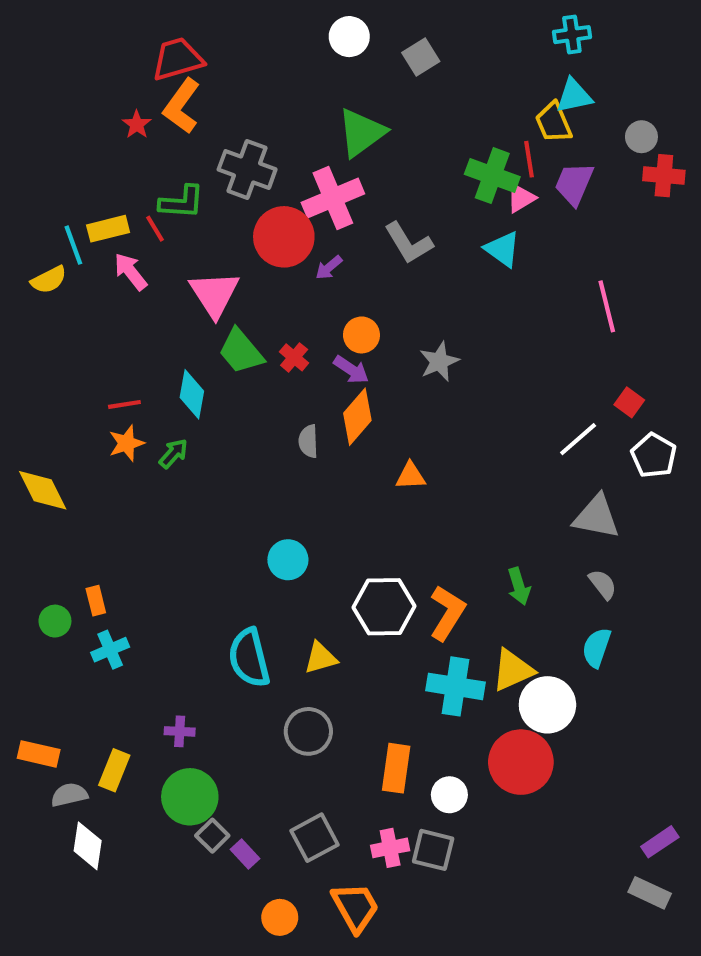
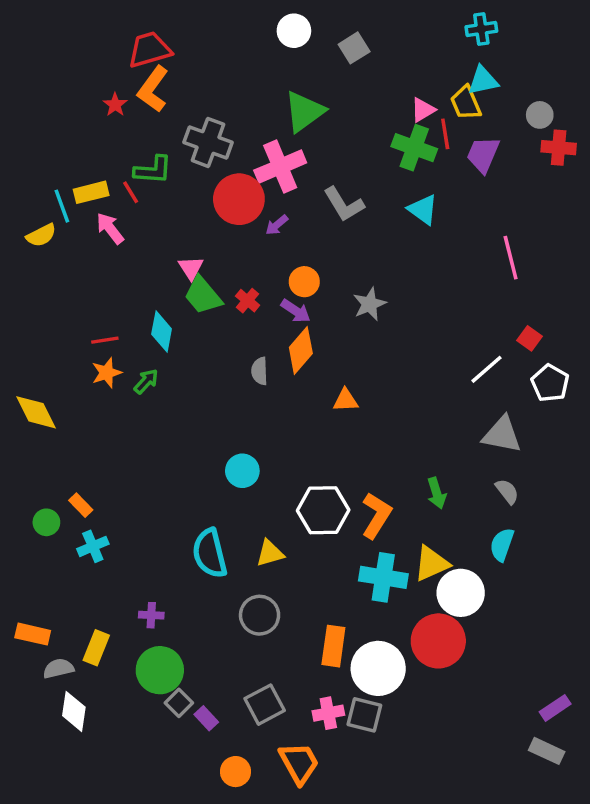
pink triangle: (521, 198) -> (423, 110), moved
pink triangle: (214, 294) -> (191, 268), moved, size x0.6
orange rectangle: (96, 601) -> (81, 505), turned -30
white circle: (449, 795) -> (378, 668), size x1.8

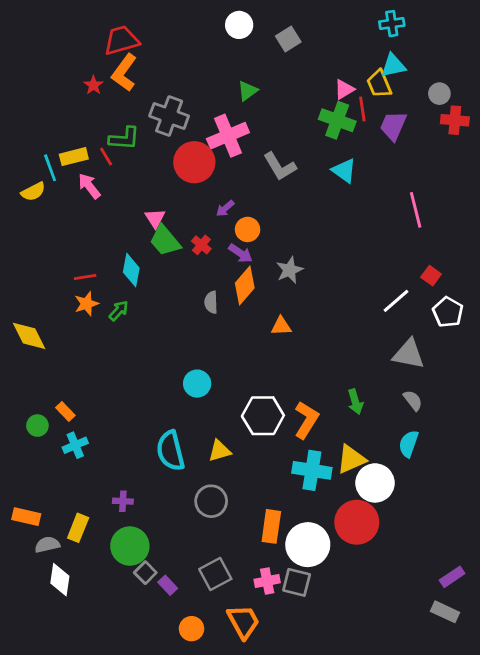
green triangle: (304, 112) -> (248, 91), size x0.6
purple arrow: (277, 225) -> (225, 208), moved
gray star: (370, 304) -> (290, 270), moved

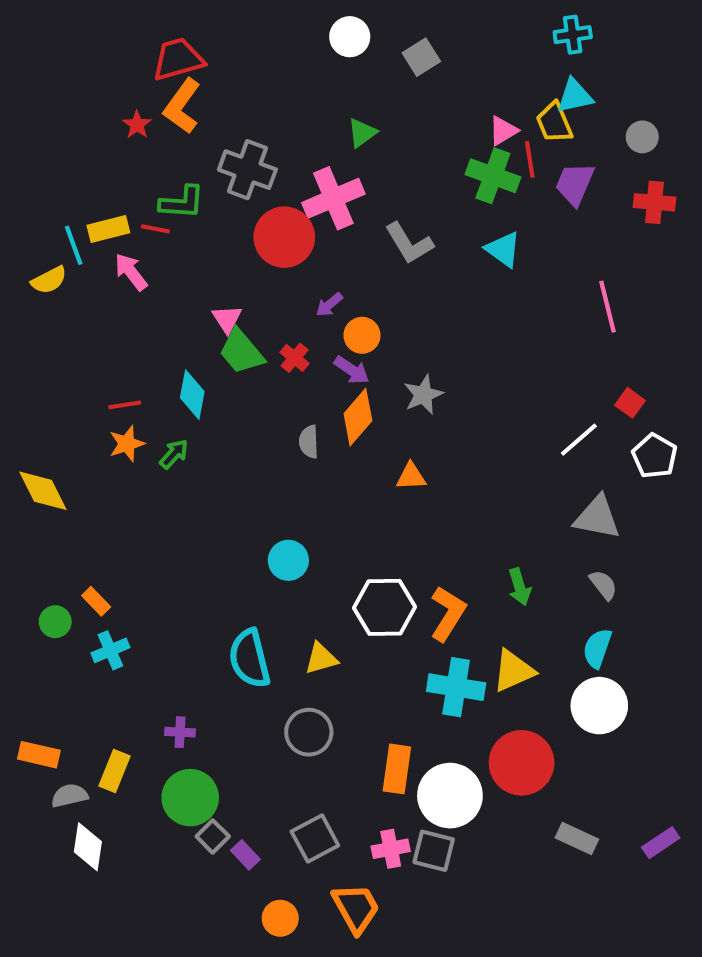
red cross: (455, 120) -> (655, 202), moved
red line: (106, 157) -> (155, 229), turned -48
white circle: (375, 483) -> (599, 706), moved
gray rectangle: (445, 612) -> (577, 839), moved

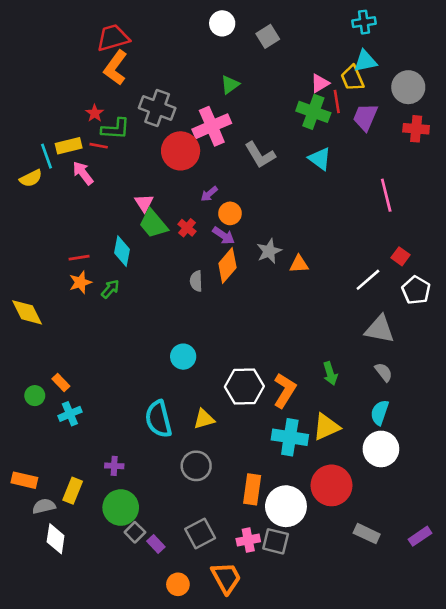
red star: (137, 125) -> (95, 113), moved
gray circle: (642, 137) -> (408, 87), size x1.6
orange triangle: (411, 476) -> (299, 264), moved

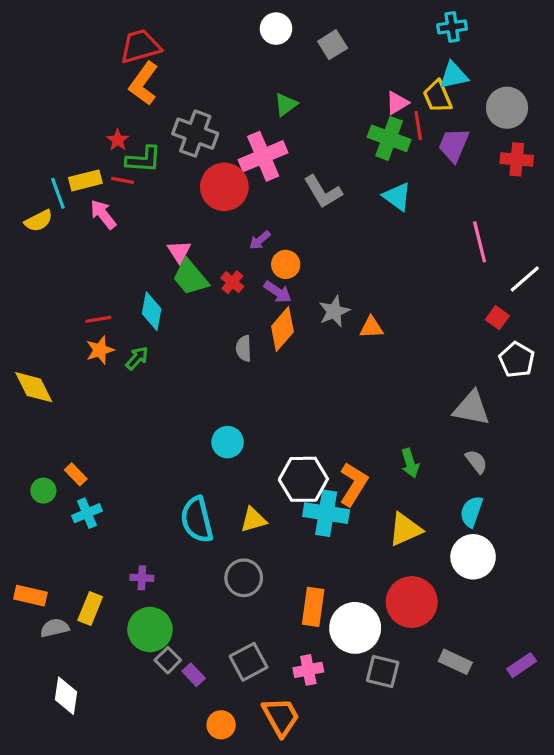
white line: (368, 280) -> (525, 279), moved
cyan cross: (290, 437) -> (326, 513), moved
white diamond: (56, 539) -> (66, 696), moved
gray square: (276, 541) -> (383, 672), moved

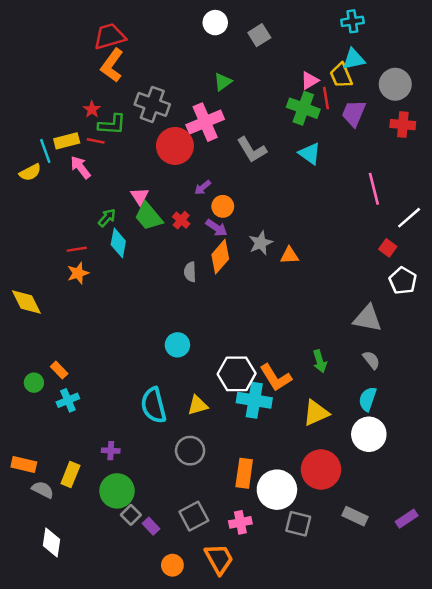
green arrow: (137, 358) -> (107, 218), moved
orange L-shape: (354, 484) -> (276, 378), turned 116
gray semicircle: (55, 628) -> (43, 490), turned 40

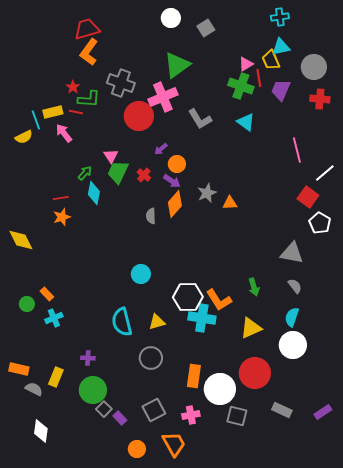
green triangle: (223, 82) -> (177, 65), size x1.8
green trapezoid: (148, 216) -> (118, 172), turned 65
red square: (388, 248) -> (308, 197), size x1.5

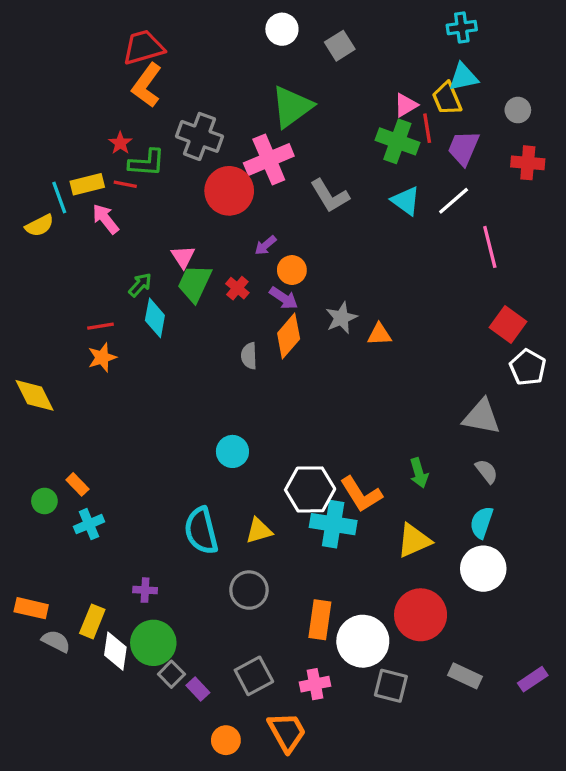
gray circle: (314, 67) -> (518, 110), size x0.6
white line: (325, 173) -> (454, 201), moved
white diamond: (41, 431) -> (115, 651), moved

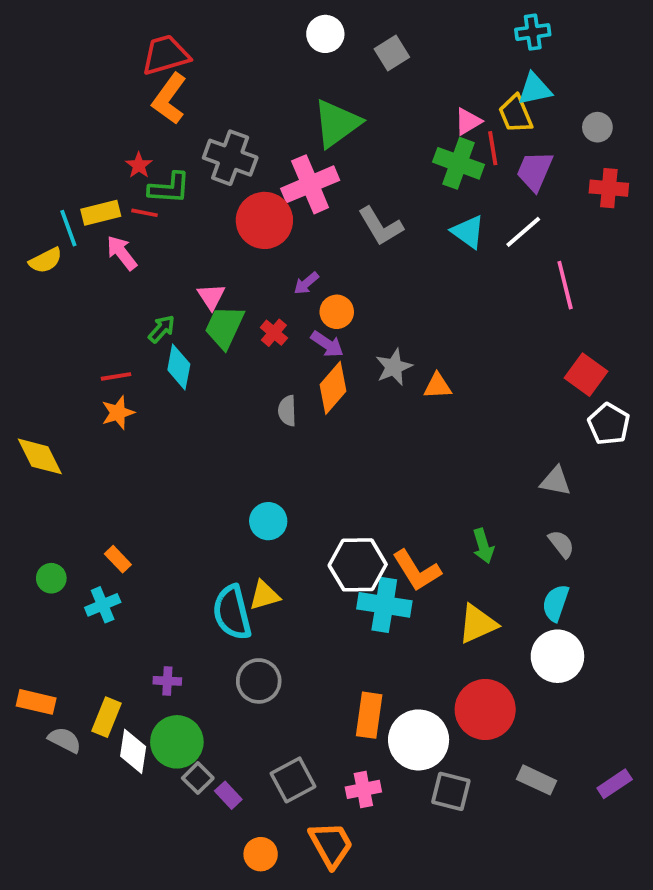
gray triangle: (482, 417) -> (556, 481), size x0.7
orange rectangle: (77, 484) -> (118, 559), moved
yellow triangle: (259, 531) -> (264, 595), moved
gray circle: (249, 590) -> (259, 681), moved

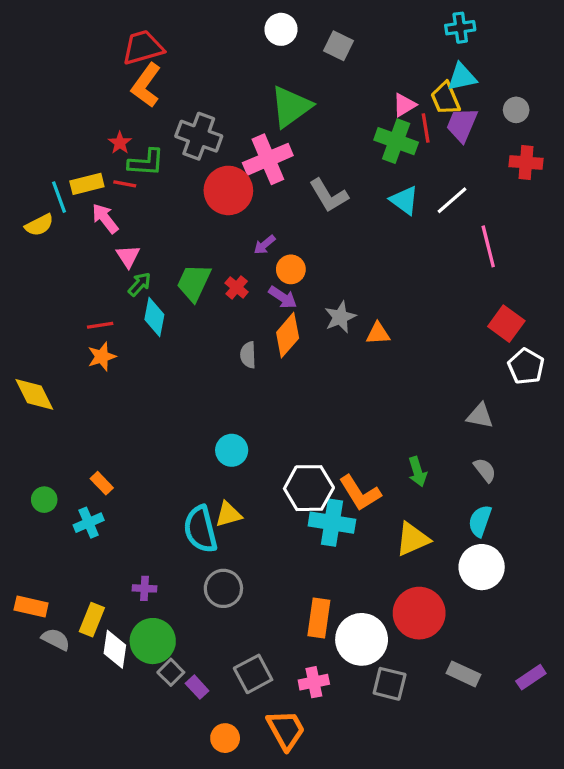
gray square: (392, 53) -> (339, 46), turned -32
purple trapezoid: (535, 171) -> (462, 125), moved
pink triangle: (211, 297) -> (128, 256), moved

